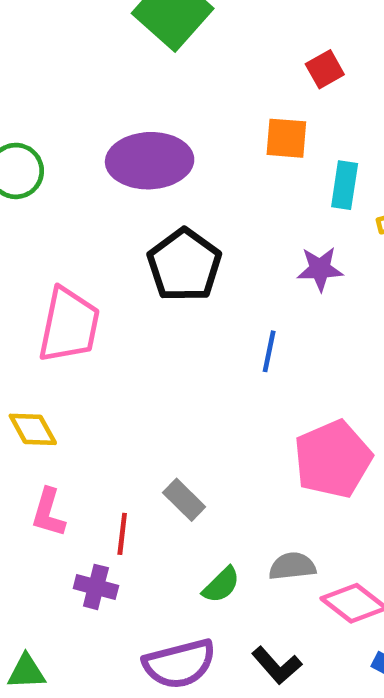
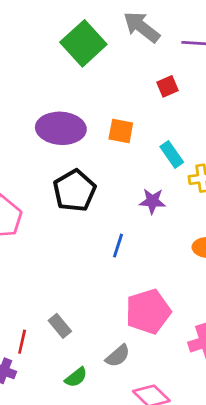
orange square: (286, 138) -> (121, 131), moved
cyan rectangle: (345, 185) -> (172, 154), turned -50
gray semicircle: (292, 566) -> (118, 356), moved, turned 140

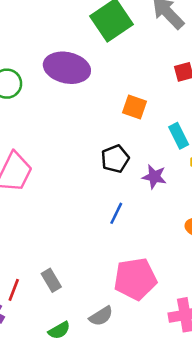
purple ellipse: (61, 128) -> (67, 68), moved
black pentagon: (75, 191) -> (115, 159), moved, size x0.7

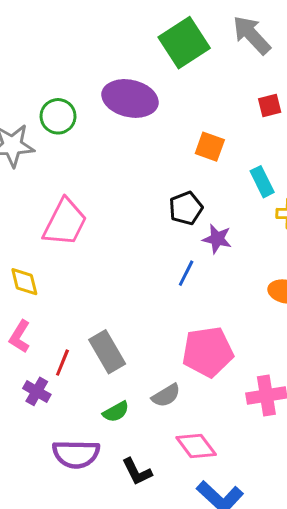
purple star: (154, 177) -> (217, 239), moved
gray rectangle: (51, 280) -> (107, 352), size x1.5

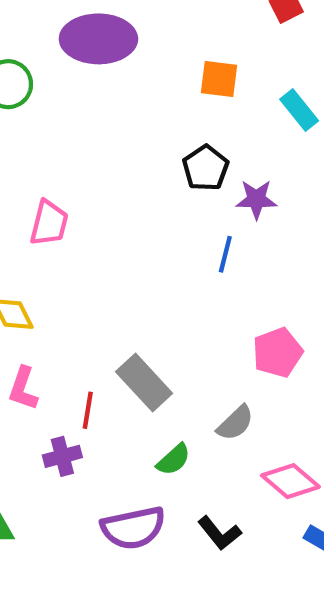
pink trapezoid: (65, 222) -> (49, 223), size x0.7
pink pentagon: (208, 352) -> (278, 352), size x0.7
purple cross: (37, 391) -> (62, 456), turned -32

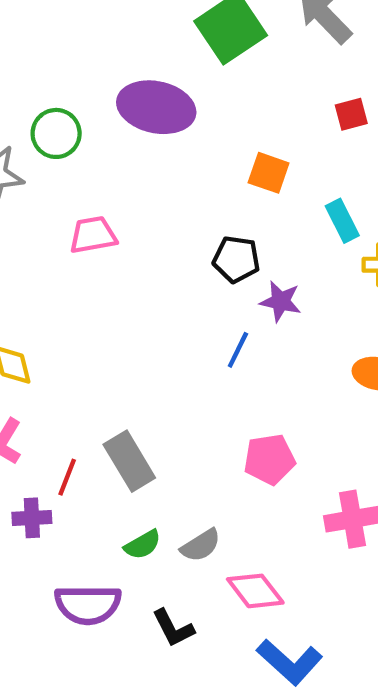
black pentagon: (206, 168) -> (236, 259), turned 30
pink trapezoid: (49, 223) -> (93, 235), moved, turned -126
gray semicircle: (235, 423) -> (201, 545), moved

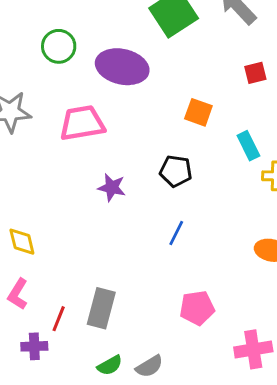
green circle: (56, 133) -> (59, 46), moved
pink trapezoid: (93, 235) -> (82, 123), moved, size x1.4
purple star: (281, 301) -> (112, 187), moved
gray rectangle: (129, 461) -> (101, 308), turned 45

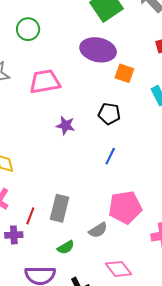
purple ellipse: (122, 67) -> (98, 50), moved
pink pentagon: (197, 308) -> (125, 207), size x1.4
gray semicircle: (149, 366) -> (98, 230), moved

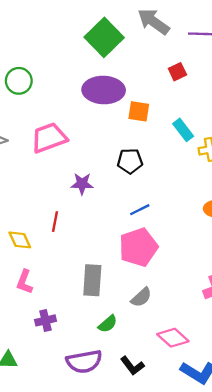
blue line: (110, 156) -> (140, 210), turned 48
pink pentagon: (125, 207) -> (138, 247), moved
red line: (30, 216) -> (55, 222), moved

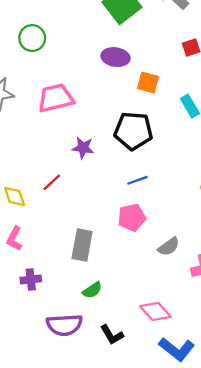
purple ellipse: (104, 90) -> (115, 57), size x0.7
black pentagon: (130, 161) -> (133, 131), size x1.5
red line: (55, 222) -> (52, 182), turned 30
pink pentagon: (138, 247) -> (132, 217), size x0.7
gray semicircle: (141, 297) -> (169, 247), moved

